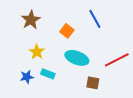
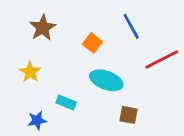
yellow star: (37, 52) -> (30, 72), moved
red line: (117, 60) -> (162, 60), moved
blue star: (27, 77) -> (37, 120), moved

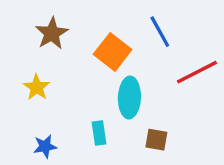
orange square: (92, 43) -> (113, 52), size x1.5
cyan ellipse: (106, 80) -> (129, 97), turned 72
cyan rectangle: (66, 102) -> (99, 133), moved, turned 60

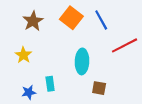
orange square: (113, 52) -> (71, 18), moved
cyan rectangle: (99, 133) -> (50, 84), moved

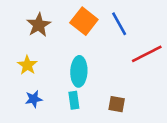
cyan ellipse: (82, 61) -> (79, 71), moved
cyan rectangle: (50, 84) -> (74, 100), moved
blue star: (29, 92) -> (34, 99), moved

